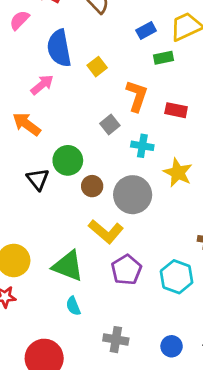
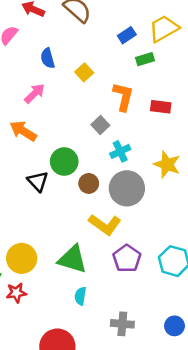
blue semicircle: (59, 48) -> (48, 58), size x0.6
cyan cross: (142, 146) -> (120, 151), moved, turned -30
cyan semicircle: (73, 306) -> (80, 296), turned 36

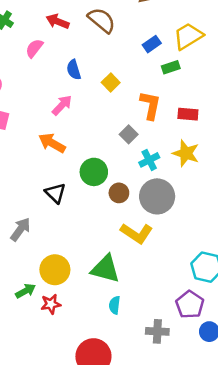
yellow star: (167, 164) -> (186, 153), moved
black triangle: (38, 181) -> (55, 193), moved
purple pentagon: (127, 258) -> (190, 305), moved

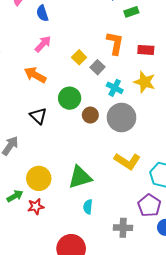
blue semicircle: (74, 70) -> (42, 13), moved
yellow square: (111, 83) -> (79, 57), moved
cyan cross: (149, 160) -> (115, 88), turned -35
yellow L-shape: (137, 233) -> (127, 161), moved
green triangle: (105, 269) -> (80, 177), turned -30

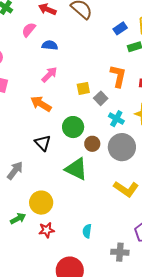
blue semicircle: (42, 13) -> (50, 45), turned 112
yellow square: (79, 57) -> (83, 88), turned 32
green triangle: (80, 177) -> (76, 169), moved, turned 40
red star: (36, 206) -> (47, 230), moved

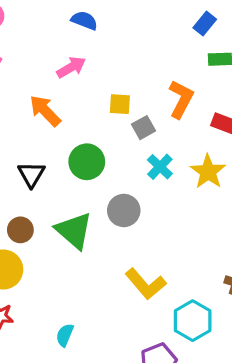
blue rectangle: (120, 28) -> (205, 23), turned -32
brown circle: (92, 144) -> (20, 230), moved
gray circle: (122, 147) -> (124, 210), moved, size x0.7

